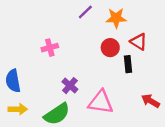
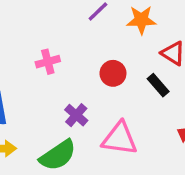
red circle: (110, 48) -> (113, 73), moved
black rectangle: (128, 64) -> (158, 85), turned -35

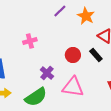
orange star: (141, 20) -> (86, 16), turned 30
red circle: (113, 73) -> (73, 55), moved

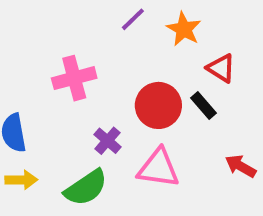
pink cross: (30, 41) -> (74, 78), size x1.5
red circle: (73, 55) -> (158, 105), size x1.5

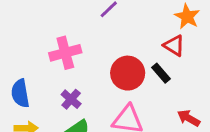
orange star: (184, 29) -> (187, 17), moved
purple cross: (107, 141) -> (71, 99), moved

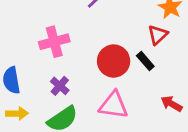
red triangle: (174, 46) -> (158, 35), turned 45

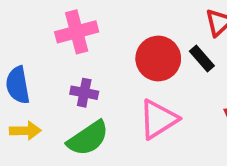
purple cross: (60, 86) -> (84, 93), turned -30
pink triangle: (114, 105) -> (158, 119), turned -40

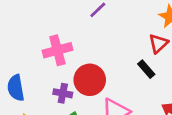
red circle: (158, 59) -> (90, 80), moved

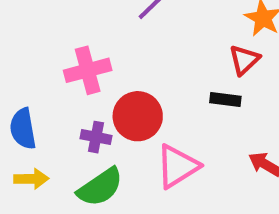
black rectangle: (146, 69) -> (225, 100), turned -42

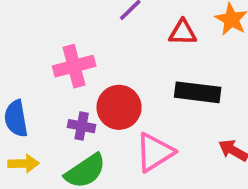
red triangle: (244, 60) -> (183, 32), moved, turned 44
black rectangle: (225, 100) -> (198, 92), size x1.6

